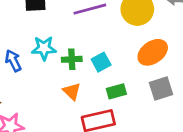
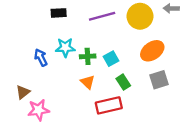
green rectangle: (116, 91) -> (123, 82), turned 72

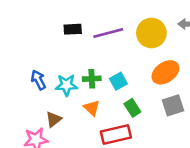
black rectangle: (59, 13) -> (73, 29), moved
cyan star: (65, 47) -> (66, 85), moved
brown triangle: (23, 92) -> (54, 119), moved

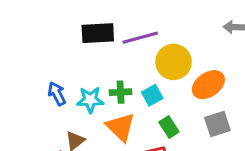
black rectangle: (73, 29) -> (98, 33), size x1.5
yellow circle: (151, 33) -> (174, 62), moved
orange triangle: (92, 108) -> (121, 127), size x1.5

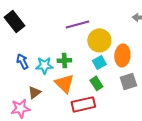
black rectangle: (98, 33) -> (14, 21), moved, turned 55
orange ellipse: (208, 85) -> (122, 55), turned -50
cyan square: (152, 95) -> (99, 62), moved

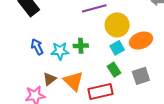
orange ellipse: (122, 55) -> (141, 41), turned 65
gray square: (128, 81) -> (141, 76), moved
orange triangle: (64, 83) -> (73, 81), moved

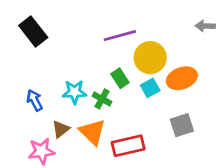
green cross: (81, 46) -> (102, 99), moved, turned 32
blue arrow: (37, 47) -> (35, 100), moved
green rectangle: (114, 70) -> (120, 78), moved

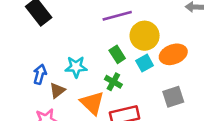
green cross: (102, 99) -> (113, 82), moved
blue arrow: (35, 100) -> (40, 74), turned 42
brown triangle: (61, 129) -> (57, 90), moved

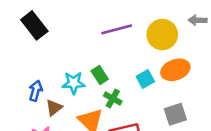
yellow circle: (145, 36) -> (162, 35), moved
green rectangle: (117, 54) -> (100, 75), moved

